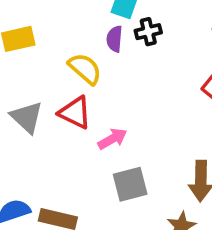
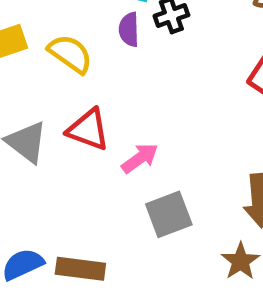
yellow semicircle: (85, 69) -> (70, 54), moved

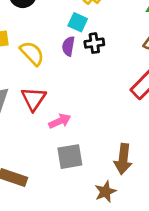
red triangle: (88, 130) -> (34, 99), turned 32

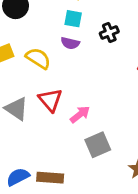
black cross: (94, 43) -> (109, 33), moved
purple semicircle: (68, 46) -> (70, 43), turned -72

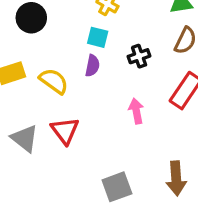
purple semicircle: (70, 43) -> (92, 66), turned -96
pink arrow: (80, 114) -> (136, 111), moved, turned -66

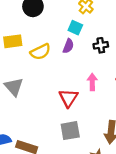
yellow semicircle: (54, 81) -> (40, 52), turned 108
red triangle: (65, 131) -> (68, 98), moved

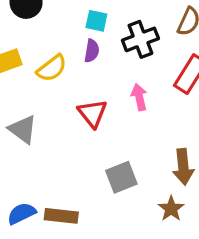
black cross: (101, 45) -> (140, 39), size x1.5
red triangle: (68, 98) -> (93, 113), moved

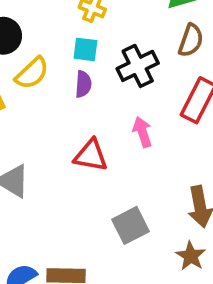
yellow semicircle: (52, 68) -> (32, 73), moved
red triangle: (93, 113) -> (91, 155), turned -36

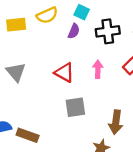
gray square: (130, 225) -> (75, 107), moved

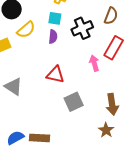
pink arrow: (98, 69) -> (94, 63), moved

